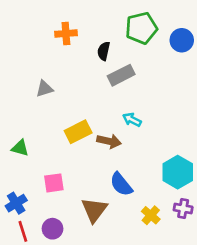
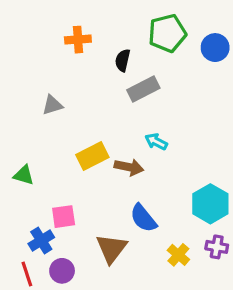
blue cross: (16, 203) -> (41, 241), moved

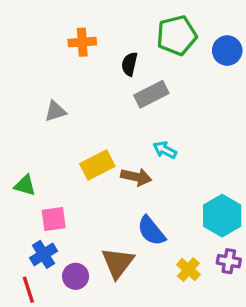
pink square: (64, 217) -> (54, 219), moved
purple circle: (62, 271) -> (76, 276), moved

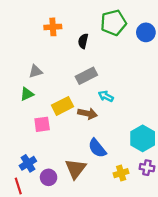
gray rectangle: (151, 94) -> (86, 76), moved
green triangle: (25, 185) -> (27, 94), moved, turned -40
pink square: (54, 219) -> (42, 124), moved
yellow cross: (188, 270) -> (121, 173), turned 32

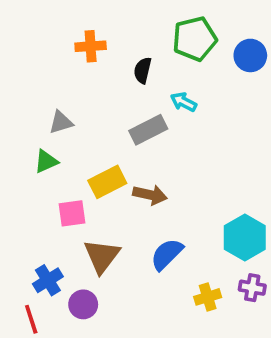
cyan arrow: (106, 96) -> (183, 102), moved
blue semicircle: (97, 148) -> (167, 254), turned 84
brown triangle: (76, 169) -> (102, 256), moved

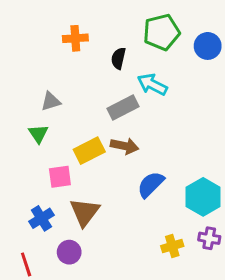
cyan arrow: (183, 102) -> (152, 84), size x1.4
green triangle: (46, 161) -> (38, 134), turned -40
brown arrow: (150, 195) -> (125, 146), moved
blue semicircle: (167, 254) -> (151, 184), moved
blue cross: (48, 280) -> (41, 218), moved

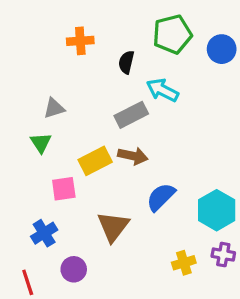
brown triangle: (85, 212) -> (113, 227), moved

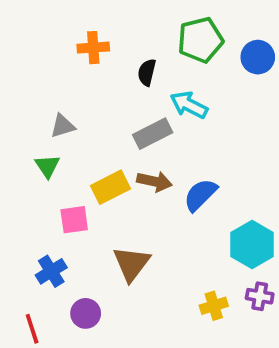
blue semicircle: (161, 197) -> (200, 195), moved

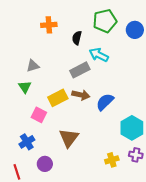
pink square: (74, 220) -> (39, 115), turned 35

